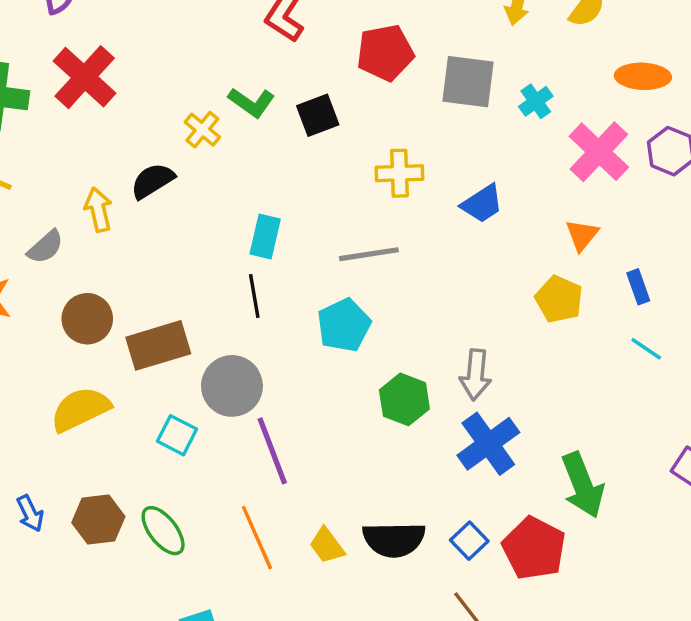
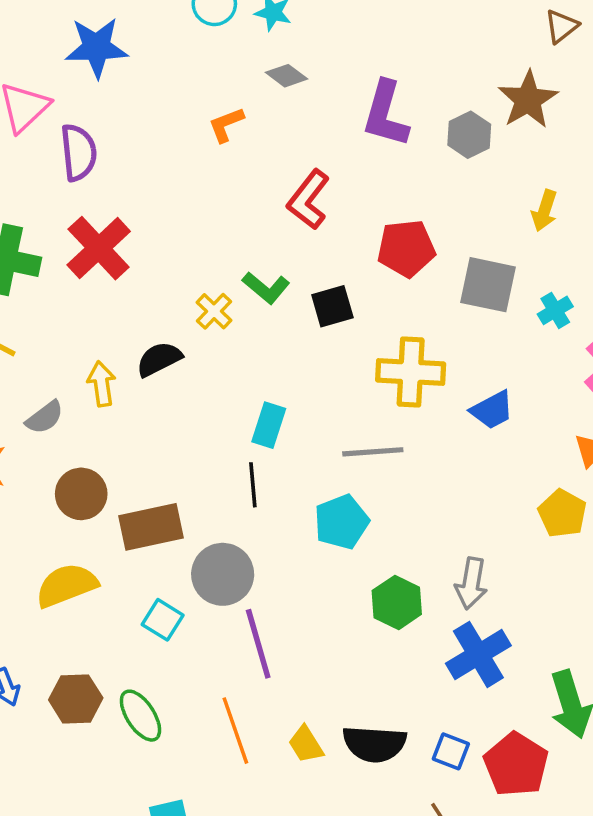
yellow cross: (399, 173) -> (411, 372), size x1.4
blue square: (469, 541) -> (451, 751), turned -30

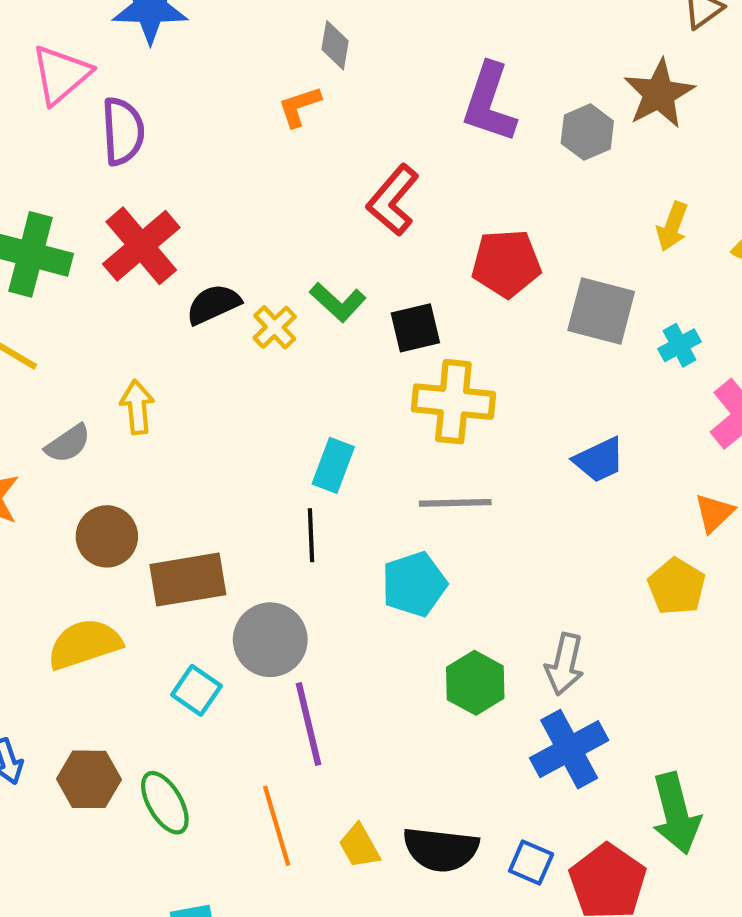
gray diamond: (286, 76) -> (335, 45), moved, turned 60
black semicircle: (159, 359) -> (213, 304), moved
yellow cross: (411, 372) -> (453, 402), moved

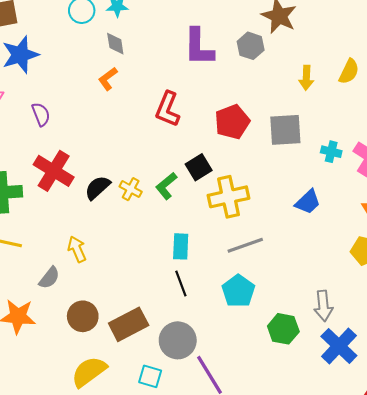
purple semicircle: (123, 131) -> (41, 114), moved, size x0.7
green L-shape: (338, 302) -> (166, 186), moved, turned 116
cyan cross: (679, 345) -> (331, 152), moved, turned -30

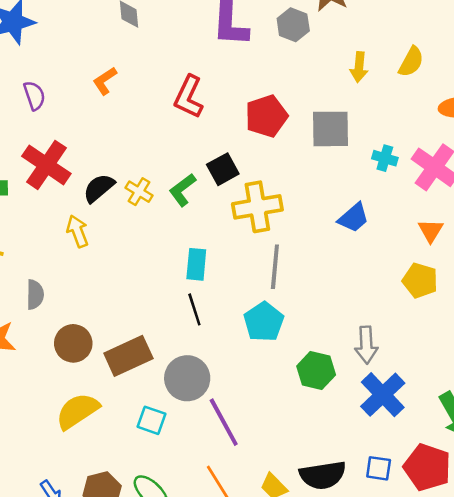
orange L-shape: (108, 79) -> (105, 81), moved
gray line: (245, 245) -> (275, 267), turned -68
yellow arrow: (77, 249) -> (77, 231), moved
gray semicircle: (49, 278) -> (35, 295), turned -40

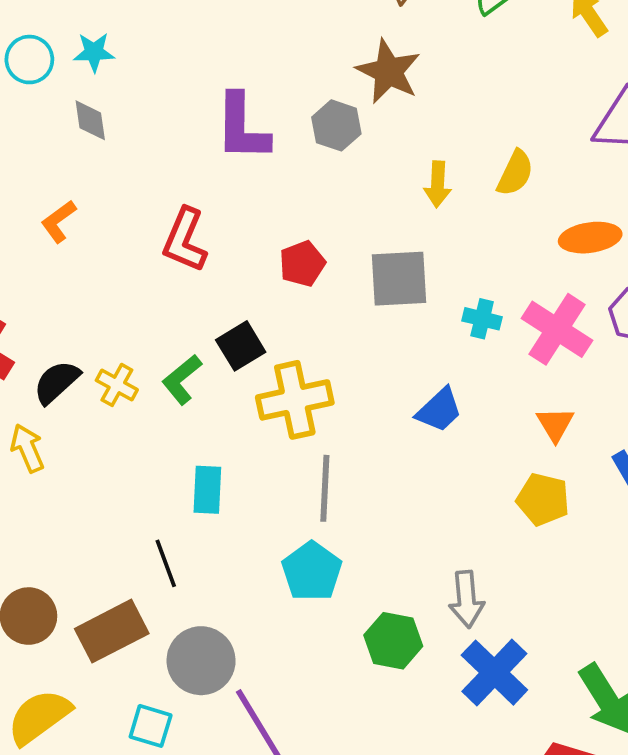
red pentagon: (266, 116) -> (302, 264), size x0.7
black line: (194, 309) -> (166, 563), moved

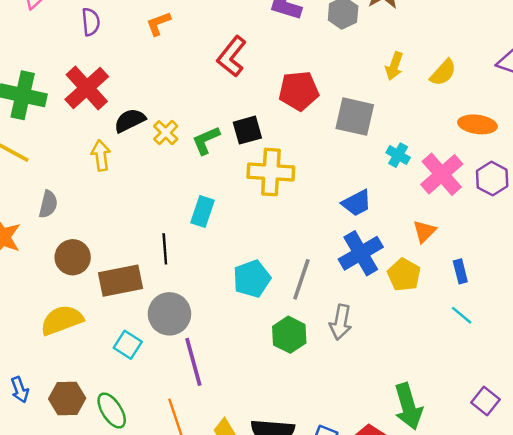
red pentagon: (302, 264) -> (299, 91), size x1.4
gray line: (325, 488) -> (301, 279), moved
blue cross: (494, 673) -> (361, 253), moved

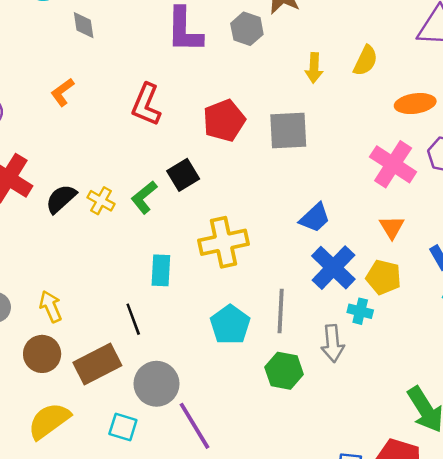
yellow arrow: (101, 155) -> (51, 307), moved
cyan cross: (398, 155) -> (360, 311), moved
yellow cross: (271, 172) -> (223, 242), moved

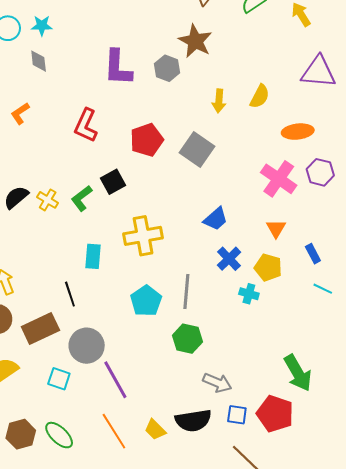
gray square: (288, 131) -> (197, 150), turned 36
blue cross: (333, 268) -> (229, 259), size x0.7
gray arrow: (333, 343) -> (217, 383), moved, turned -64

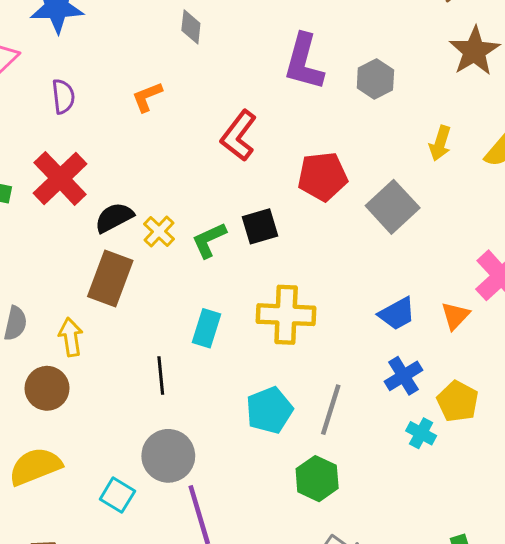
brown star: (195, 41) -> (474, 51), moved
orange triangle: (276, 228) -> (455, 316), moved
brown rectangle: (40, 328) -> (110, 279), moved, turned -57

